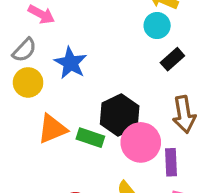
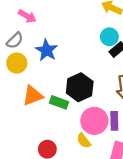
cyan circle: (157, 26) -> (109, 37), moved
pink circle: (141, 142) -> (94, 121), moved

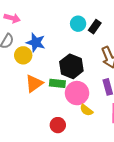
cyan circle: (109, 37) -> (78, 24), moved
yellow circle: (17, 63) -> (23, 55), moved
pink circle: (94, 121) -> (77, 93), moved

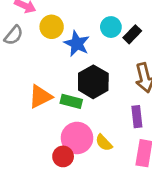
blue star: (36, 42) -> (77, 44), moved
yellow circle: (23, 55) -> (52, 27), moved
pink circle: (77, 93) -> (77, 138), moved

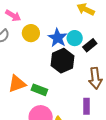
blue star: (77, 44) -> (58, 38), moved
black hexagon: (93, 82) -> (62, 61), moved

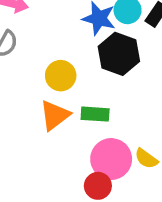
yellow circle: (31, 33) -> (61, 76), moved

